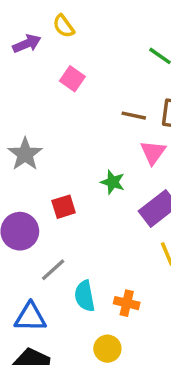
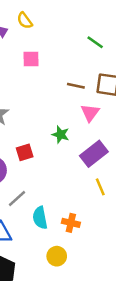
pink square: (72, 79) -> (31, 59), turned -36

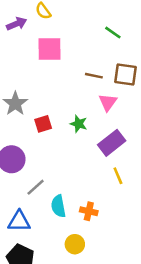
pink square: (31, 59) -> (50, 49), size x1.5
red square: (25, 152) -> (43, 124), moved

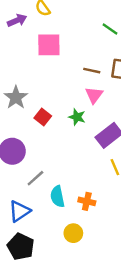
pink triangle: (108, 102) -> (94, 95), moved
red square: (43, 124) -> (43, 117), turned -35
blue triangle: (19, 221) -> (20, 211), turned -35

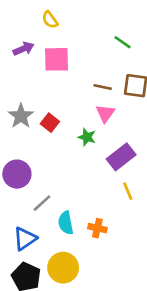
purple arrow: (17, 20) -> (24, 49), moved
red square: (43, 117) -> (50, 123), moved
yellow circle: (73, 233) -> (63, 268), moved, size x1.5

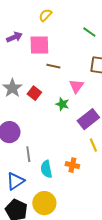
yellow semicircle: (50, 20) -> (45, 15), moved, turned 80
brown line: (103, 87) -> (53, 66), moved
gray line: (42, 203) -> (28, 154), turned -56
orange cross: (97, 228) -> (72, 165), moved

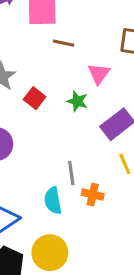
red square: (34, 93) -> (35, 98), moved
gray line: (28, 154) -> (71, 173), moved

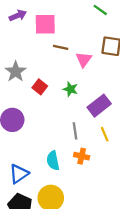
pink triangle: (99, 74) -> (84, 59), moved
gray line: (71, 173) -> (75, 131), moved

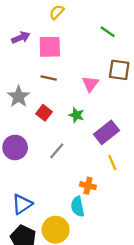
brown line: (61, 47) -> (49, 78), moved
gray line: (75, 131) -> (57, 151), moved, turned 49
cyan semicircle: (53, 161) -> (78, 207), moved

